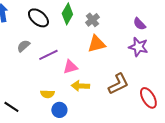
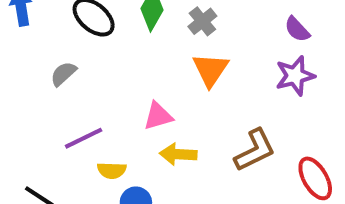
orange triangle: (96, 44) -> (210, 70), turned -42
purple star: (138, 47) -> (295, 76), turned -30
purple line: (48, 55) -> (84, 138), moved

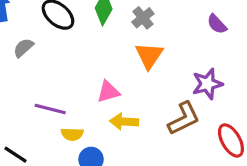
gray semicircle: (63, 74) -> (23, 48), moved
purple star: (295, 76) -> (207, 84), moved
purple line: (84, 138) -> (50, 109), turned 40

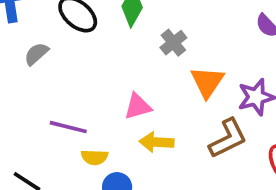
gray cross: (143, 18) -> (173, 43), moved
orange triangle: (149, 56) -> (207, 82), moved

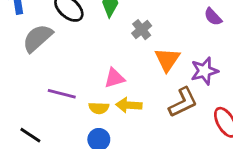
gray semicircle: (36, 54) -> (37, 38), size x1.6
yellow semicircle: (95, 157) -> (99, 108), moved

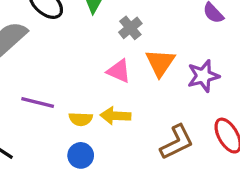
pink triangle: (115, 78) -> (119, 71), moved, turned 40
brown L-shape: (183, 102) -> (177, 142), moved

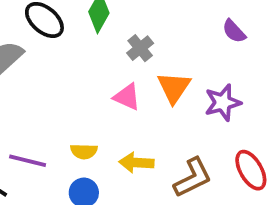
purple line: (38, 102) -> (28, 161), moved
yellow arrow: (115, 116) -> (136, 163), moved

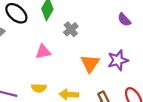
orange triangle: (174, 88) -> (90, 63), moved
pink triangle: (127, 97) -> (43, 52), moved, turned -35

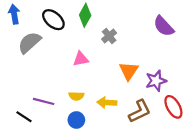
purple semicircle: (124, 20) -> (164, 26), size x1.5
purple star: (118, 60) -> (156, 81), moved

